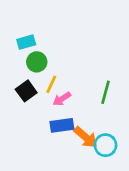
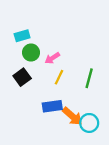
yellow line: (51, 84) -> (59, 77), moved
pink arrow: (62, 99) -> (52, 58), moved

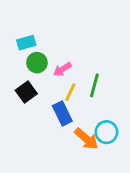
green line: (89, 78) -> (94, 85), moved
blue rectangle: (52, 106) -> (62, 113), moved, turned 72
cyan circle: (89, 123) -> (106, 132), moved

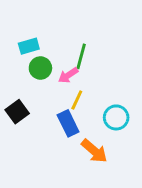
green line: (94, 85) -> (81, 56), moved
black square: (26, 92) -> (17, 112), moved
cyan circle: (106, 132) -> (116, 117), moved

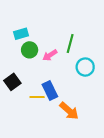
green line: (81, 56) -> (70, 43), moved
yellow line: (77, 100) -> (37, 97), moved, turned 64
cyan circle: (116, 117) -> (85, 67), moved

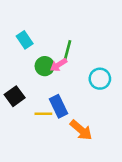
cyan rectangle: (21, 34) -> (25, 40), turned 72
green line: (70, 43) -> (67, 51), moved
green circle: (30, 50) -> (45, 66), moved

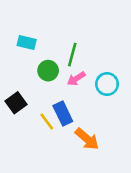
cyan rectangle: (25, 40) -> (27, 42), turned -42
pink arrow: (58, 65) -> (76, 79), moved
yellow line: (43, 114) -> (47, 122), turned 54

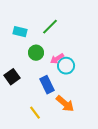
green line: (72, 55) -> (50, 27), moved, turned 30
cyan circle: (107, 84) -> (66, 66), moved
yellow line: (47, 122) -> (35, 113), moved

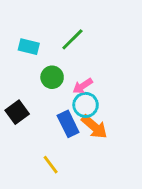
cyan circle: (66, 66) -> (86, 105), moved
orange arrow: (65, 104) -> (94, 127), moved

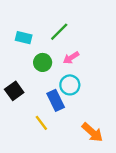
pink arrow: (83, 86) -> (71, 58), moved
orange arrow: (94, 127) -> (92, 132), moved
yellow line: (51, 165) -> (41, 123), moved

